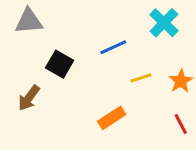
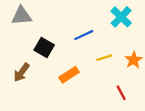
orange rectangle: (112, 118) -> (69, 75), moved
red line: (181, 124) -> (121, 93), moved

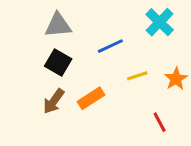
gray triangle: (22, 16) -> (58, 25), moved
brown arrow: (22, 72) -> (54, 101), moved

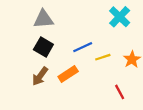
blue line: (110, 46) -> (83, 47), moved

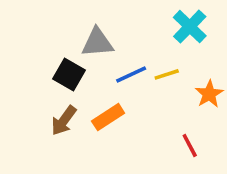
gray triangle: (43, 19) -> (97, 43), moved
yellow line: (103, 57) -> (167, 74), moved

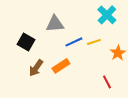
black square: (69, 74) -> (26, 42), moved

